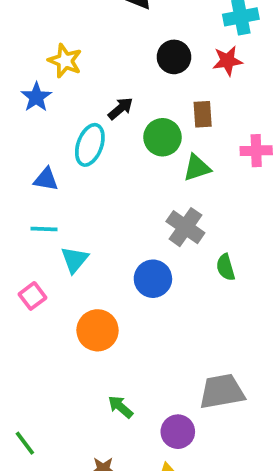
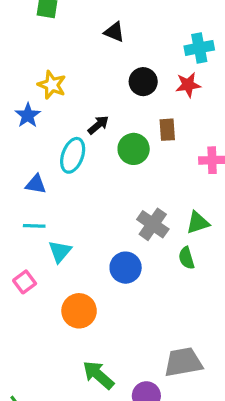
green triangle: (197, 168) -> (198, 223), moved
green arrow: (120, 407) -> (98, 375), size x1.5

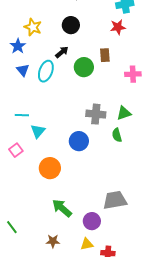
black circle: (143, 82) -> (71, 25), moved
blue triangle: (36, 184) -> (23, 70), moved, turned 40
gray cross: (153, 224) -> (96, 114), turned -30

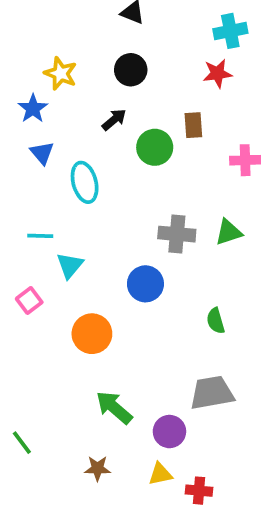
cyan ellipse: (46, 71) -> (85, 182), moved, turned -35
green semicircle: (117, 135) -> (216, 321), moved

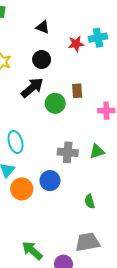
red star: (217, 73) -> (76, 44), moved
black arrow: (114, 120) -> (32, 88), size x1.6
cyan ellipse: (85, 182) -> (15, 142), moved
orange circle: (92, 334) -> (22, 189), moved

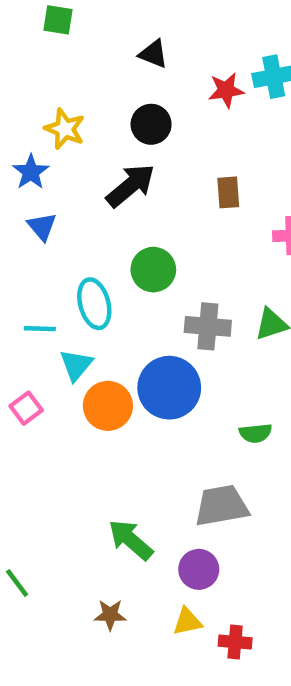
green circle: (55, 103) -> (153, 270), moved
blue circle: (50, 181) -> (169, 388), size x1.4
green semicircle: (90, 201) -> (256, 433), turned -80
gray trapezoid: (88, 242) -> (221, 506), moved

